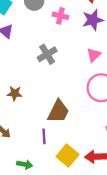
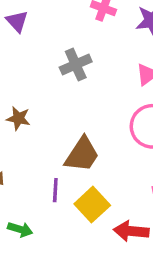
yellow square: (67, 155) -> (92, 205), moved

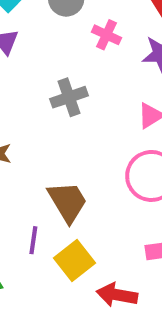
brown trapezoid: (82, 155) -> (68, 202), turned -69

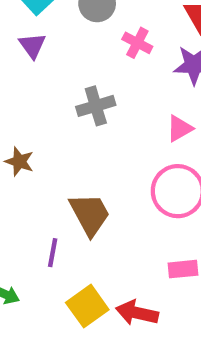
yellow square: (75, 260) -> (87, 306), moved

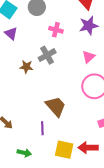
pink cross: (137, 43) -> (56, 30), moved
brown star: (19, 161) -> (26, 67), moved
yellow square: (87, 306) -> (64, 150), turned -30

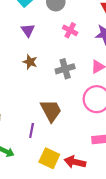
purple triangle: (11, 33) -> (28, 30), moved
gray cross: (47, 55) -> (65, 69), moved

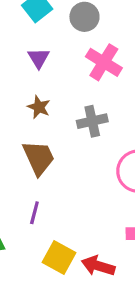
pink cross: (70, 30) -> (104, 62), size x1.5
brown trapezoid: (51, 111) -> (39, 158), moved

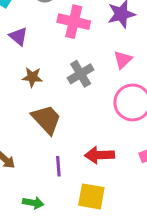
red arrow: (98, 266) -> (100, 155), moved

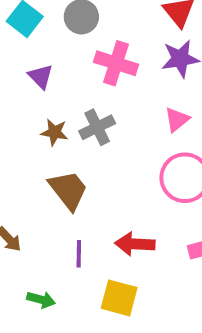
gray cross: (81, 74) -> (97, 127), moved

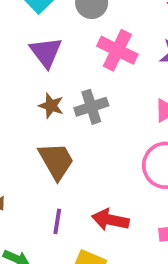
purple triangle: (41, 76) -> (46, 52), size x1.4

